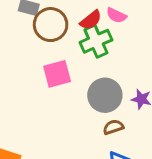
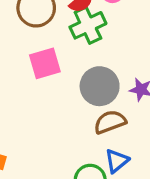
brown semicircle: (113, 127) -> (110, 122), size x1.4

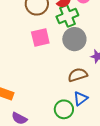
gray circle: (100, 86) -> (74, 39), moved

